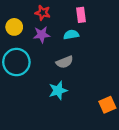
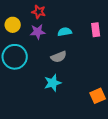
pink rectangle: (81, 15) -> (96, 30), moved

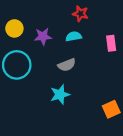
red star: (39, 12) -> (80, 14), moved
pink rectangle: (96, 30) -> (111, 43), moved

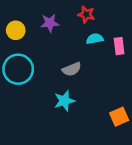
purple star: (43, 36) -> (50, 23), moved
cyan semicircle: (74, 36) -> (95, 39), moved

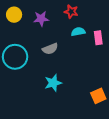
yellow circle: (16, 30) -> (14, 15), moved
gray semicircle: (72, 69) -> (50, 49), moved

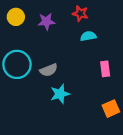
pink rectangle: (98, 38) -> (105, 69), moved
gray semicircle: (50, 49) -> (49, 70), moved

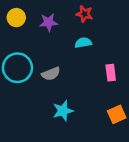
cyan semicircle: (88, 36) -> (83, 43), moved
cyan star: (60, 94) -> (63, 111), moved

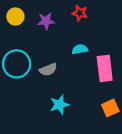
cyan semicircle: (83, 43) -> (80, 49), moved
pink rectangle: (111, 73) -> (105, 68), size x1.6

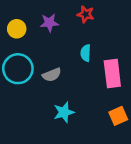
yellow circle: (15, 17) -> (17, 29), moved
cyan semicircle: (80, 49) -> (86, 53), turned -77

